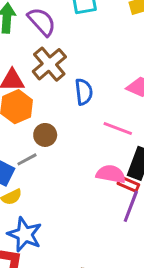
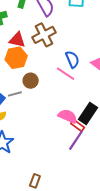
blue semicircle: (84, 92) -> (72, 59), moved, turned -30
pink line: (118, 128) -> (66, 74), moved

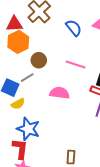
pink line: (66, 74) -> (76, 65), moved
pink semicircle: (68, 116) -> (60, 93), moved

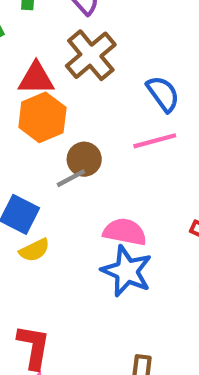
pink line: (76, 65) -> (155, 141), moved, turned -36
gray line: (27, 78) -> (71, 178), moved
blue star: (28, 129) -> (127, 271), moved

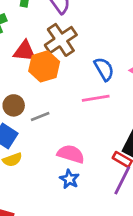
orange hexagon: (42, 117) -> (44, 66), moved
brown circle: (84, 159) -> (14, 105), moved
blue star: (127, 271) -> (69, 179), size x0.6

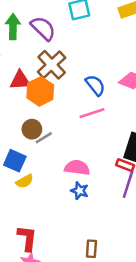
brown circle: (14, 105) -> (32, 129), moved

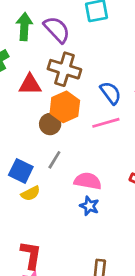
brown cross: (52, 65) -> (64, 69), turned -32
orange hexagon: (40, 91) -> (65, 107), moved
brown circle: (32, 129) -> (50, 124), moved
gray line: (44, 138) -> (54, 160), moved, turned -30

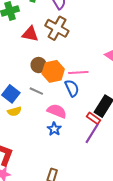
blue semicircle: (111, 93) -> (72, 88), moved
orange hexagon: (65, 107) -> (53, 71), moved
gray line: (54, 160) -> (36, 91), turned 72

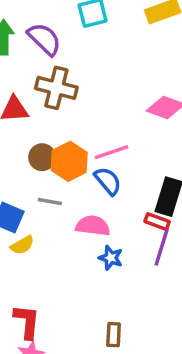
blue star: (54, 129) -> (111, 258), moved

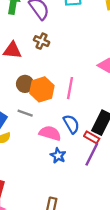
brown cross: (56, 88) -> (42, 41), size x0.6
pink line: (112, 152) -> (70, 88), turned -70
blue semicircle: (108, 181) -> (71, 124), moved

